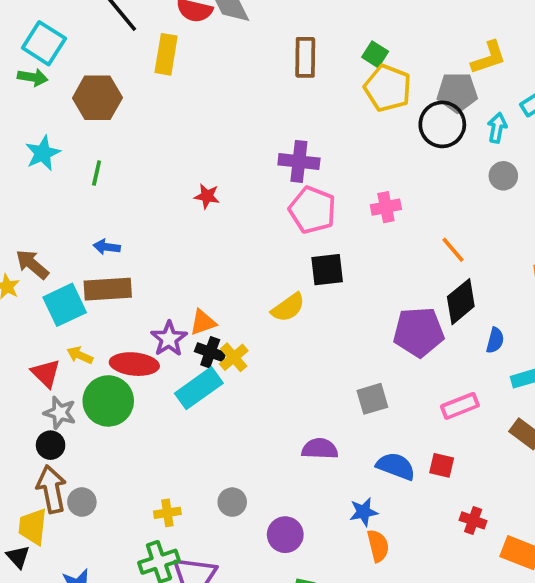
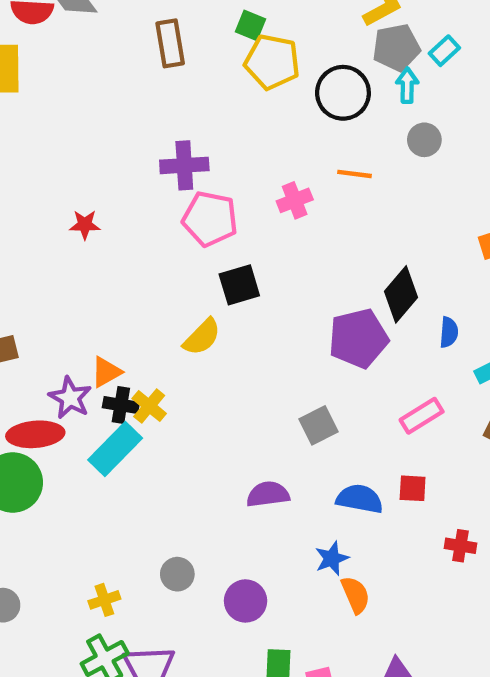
gray pentagon: (457, 92) -> (396, 48), moved
orange line: (453, 250) -> (355, 174), moved, turned -32

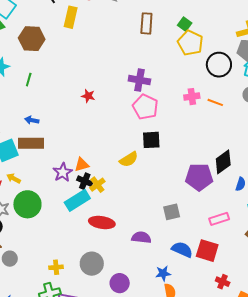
pink cross: (295, 200) -> (192, 97), moved
red ellipse: (35, 434) -> (102, 223), moved
red square: (413, 488) -> (207, 251), size x1.6
gray circle: (177, 574) -> (92, 264), size x1.5

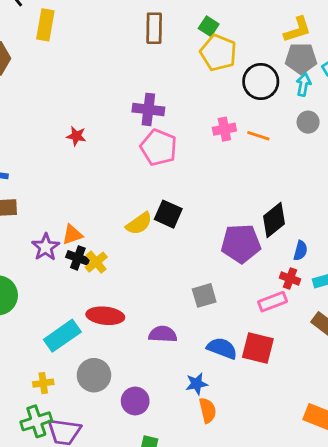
black square: (151, 140) -> (168, 214), moved, turned 30
cyan rectangle: (77, 200) -> (62, 336), moved
red cross: (223, 282) -> (290, 279), moved

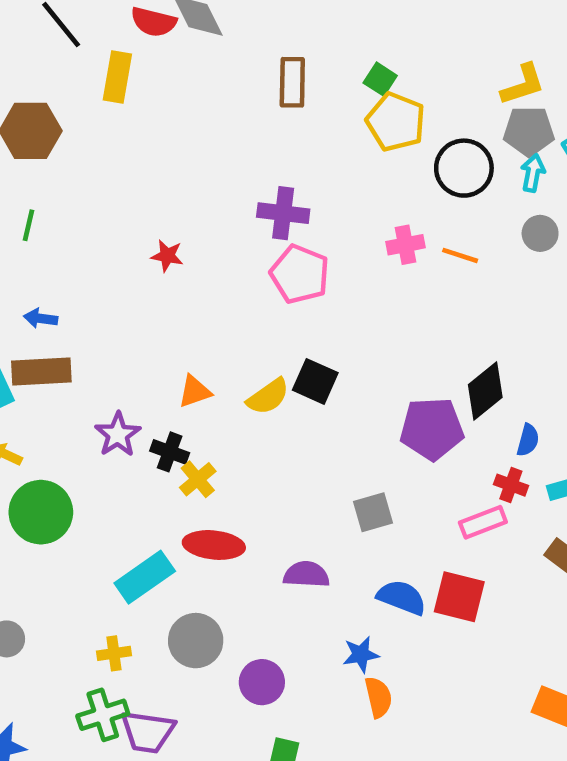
orange triangle: (72, 235) -> (195, 391), moved
yellow cross: (96, 262) -> (198, 479), moved

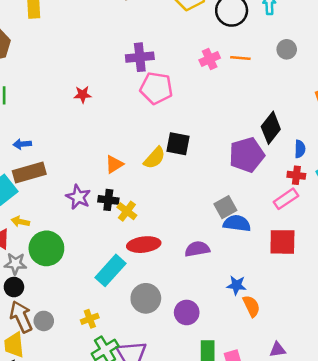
gray circle: (540, 233) -> (287, 49), moved
blue semicircle: (402, 597) -> (237, 223), moved
yellow cross: (114, 653) -> (90, 319), moved
blue star: (361, 654) -> (236, 285), turned 30

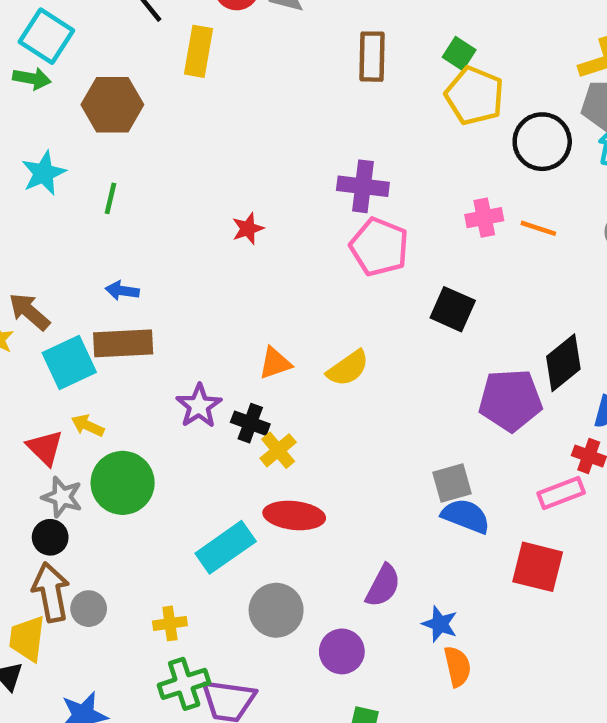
red star: (83, 95) -> (248, 229), turned -30
black square: (178, 144) -> (453, 309), moved
purple semicircle: (197, 249) -> (383, 586), moved, turned 115

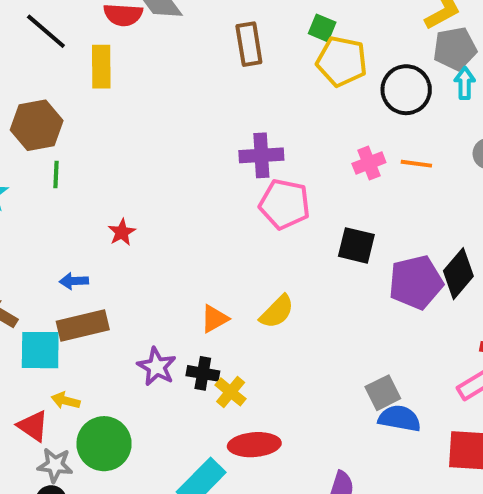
green line: (110, 198) -> (56, 174), moved
red star: (248, 229) -> (122, 232), moved
cyan square: (69, 362) -> (40, 350), turned 36
purple pentagon: (510, 400) -> (416, 282), moved

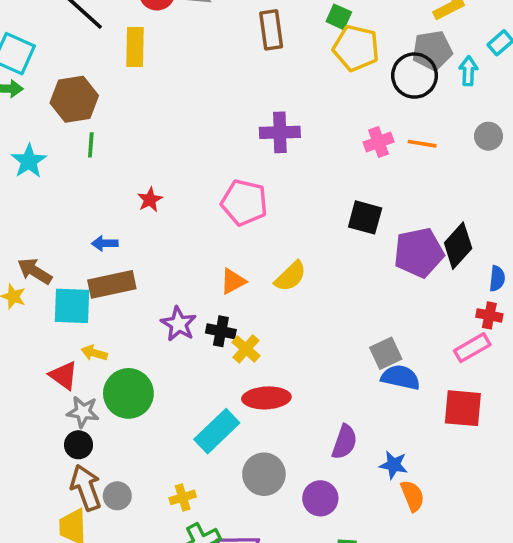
gray pentagon: (455, 49) -> (432, 50), moved
pink pentagon: (285, 204) -> (244, 202), moved

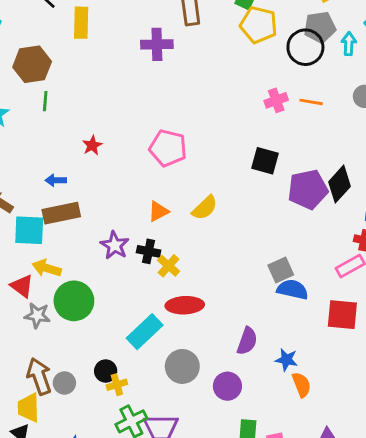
purple cross: (280, 132) -> (157, 44), moved
yellow arrow: (94, 353) -> (47, 268), size x1.4
black circle: (79, 445) -> (106, 371), moved

